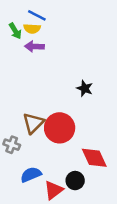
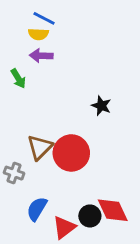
green arrow: (15, 31) -> (18, 79), moved
red diamond: (94, 158) -> (113, 210), moved
blue semicircle: (31, 175) -> (37, 209), turned -36

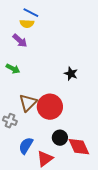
purple arrow: (41, 56) -> (20, 41), moved, turned -140
green arrow: (18, 79) -> (13, 69), moved, turned -32
black circle: (90, 216) -> (60, 138), moved

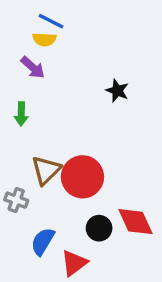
green arrow: (13, 69) -> (21, 114), turned 64
black star: (71, 74) -> (117, 91), moved
red diamond: (79, 147) -> (135, 222), moved

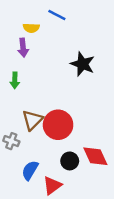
blue line: (51, 21) -> (57, 15), moved
purple arrow: (33, 67) -> (23, 48), turned 42
black star: (117, 91) -> (83, 64), size x1.5

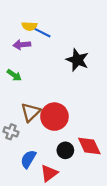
blue line: (57, 15) -> (42, 33), moved
purple arrow: (23, 48) -> (22, 45), turned 91
green arrow: (15, 80) -> (14, 75), turned -56

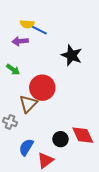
red circle: (54, 117) -> (42, 88), moved

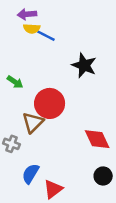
purple arrow: (20, 41) -> (27, 14), moved
red diamond: (83, 135) -> (97, 139), moved
black circle: (60, 139) -> (103, 176), moved

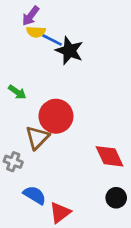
purple arrow: (27, 14) -> (31, 16), turned -48
black star: (84, 65) -> (69, 51), moved
blue semicircle: (31, 174) -> (35, 195), turned 90

